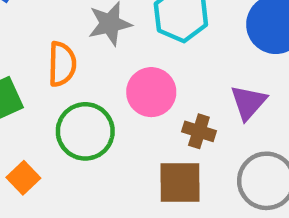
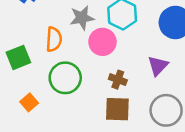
pink circle: (151, 92) -> (102, 42), moved
brown cross: (199, 131) -> (118, 80), moved

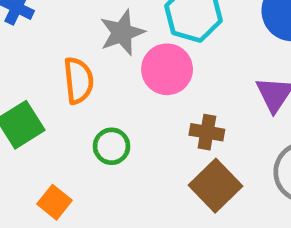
green circle: (65, 78) -> (112, 146), size x0.6
brown square: (117, 109) -> (216, 186), turned -36

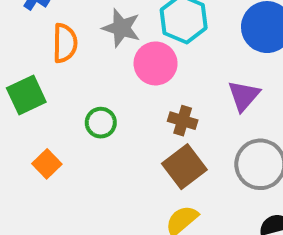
gray star: (122, 33) -> (121, 28), turned 30
orange semicircle: (78, 80) -> (65, 43), moved

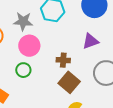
pink circle: (156, 63) -> (29, 46), moved
purple triangle: (244, 96) -> (90, 41), turned 42

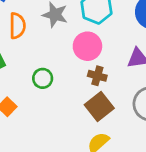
pink circle: (29, 46) -> (87, 46), moved

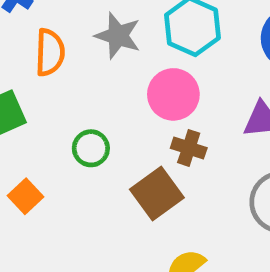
brown square: (99, 107) -> (157, 193), moved

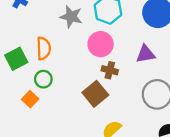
orange semicircle: (50, 52) -> (44, 48), moved
green circle: (91, 148) -> (43, 79), moved

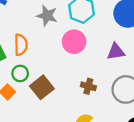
brown cross: (110, 70) -> (88, 86), moved
brown square: (95, 94) -> (42, 87), moved

